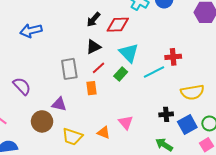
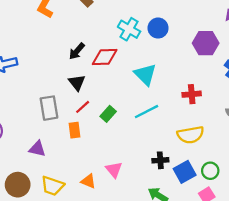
black triangle: (93, 47) -> (77, 83), turned -42
cyan triangle: (129, 53) -> (145, 74), moved
red cross: (173, 57) -> (192, 94), moved
brown circle: (42, 121) -> (18, 185), moved

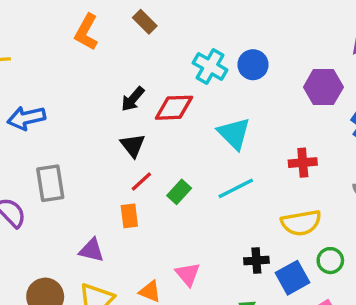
gray rectangle: (49, 108) -> (50, 183), moved
purple triangle: (37, 149) -> (92, 250), moved
green circle: (210, 171) -> (330, 261), moved

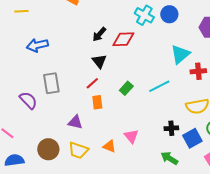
cyan triangle: (234, 133) -> (180, 54), moved, turned 35
red line: (141, 182) -> (92, 83), moved

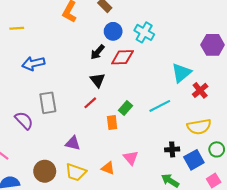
blue circle: (169, 14) -> (113, 31), moved
red cross: (198, 71) -> (200, 90), turned -35
orange rectangle: (97, 102) -> (112, 123), moved

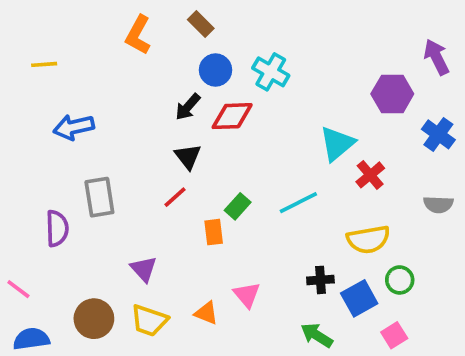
purple semicircle: (24, 120) -> (57, 228), turned 42
purple triangle: (73, 143) -> (144, 269), turned 35

